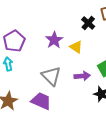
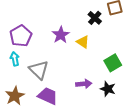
gray triangle: (51, 76) -> (39, 70), moved
purple arrow: (82, 76) -> (84, 84), moved

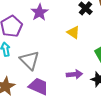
purple star: (61, 35) -> (39, 12), moved

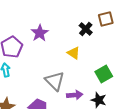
gray triangle: (29, 60) -> (55, 81), moved

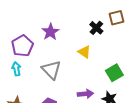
gray triangle: (55, 81) -> (51, 70), moved

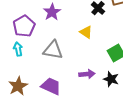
gray triangle: (51, 70) -> (53, 50), turned -35

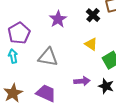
purple star: (52, 12) -> (58, 19), moved
yellow triangle: (86, 32) -> (91, 44), moved

